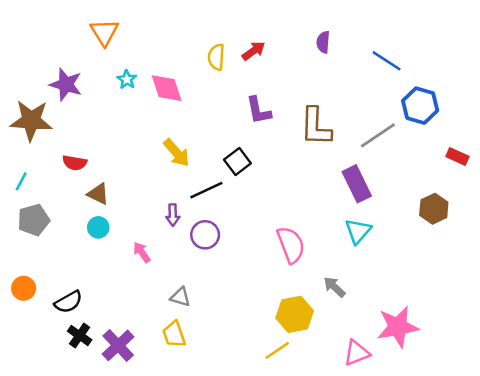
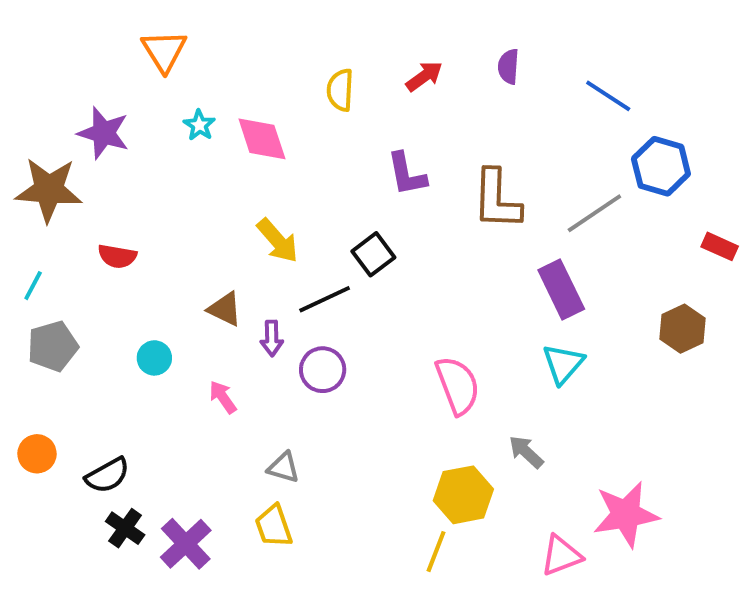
red arrow: (254, 51) -> (424, 76), moved
brown triangle: (98, 194) -> (225, 309), moved
yellow line: (277, 350) -> (436, 552), turned -35

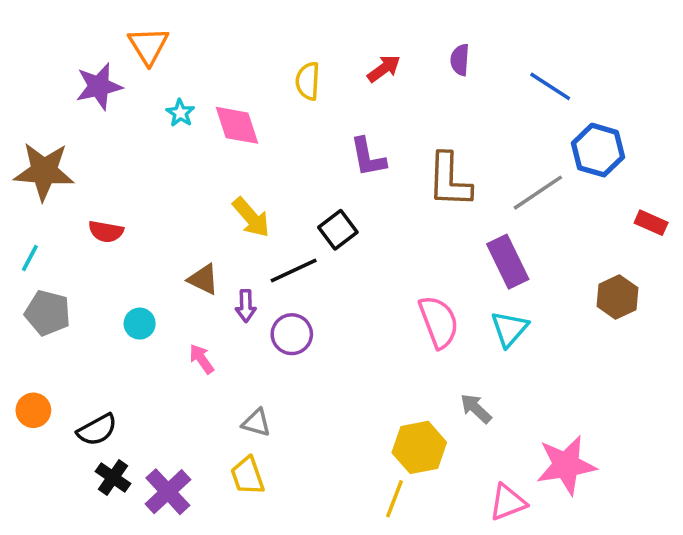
purple star: (104, 133) -> (99, 86), moved, turned -30
gray pentagon: (53, 346) -> (48, 313), turned 30
pink semicircle: (458, 385) -> (439, 322), moved

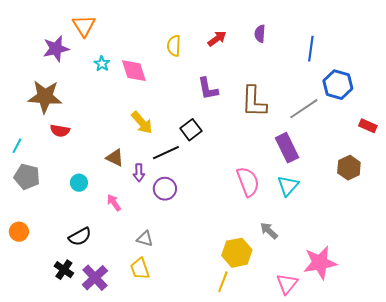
blue line: (550, 86) -> (311, 49), turned 65
brown star: (44, 171) -> (45, 97), moved
black semicircle: (97, 430) -> (80, 237), moved
pink triangle: (508, 502) -> (287, 284), turned -30

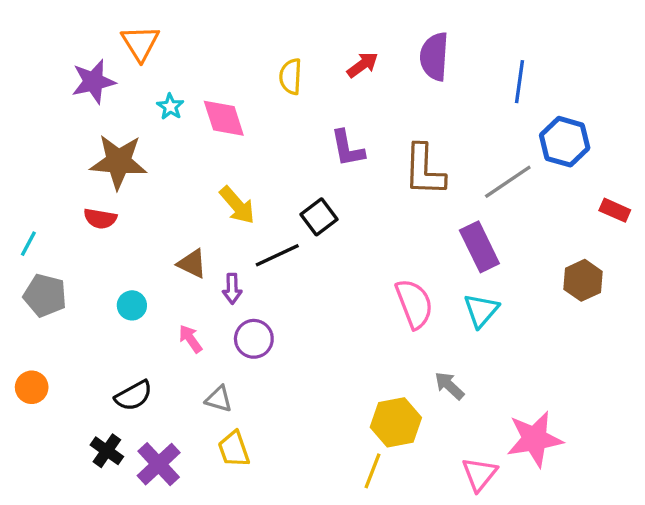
purple semicircle: (260, 34) -> (434, 56), size x1.6
brown star: (45, 97) -> (119, 162), moved
purple circle: (165, 189) -> (254, 339), moved
gray triangle: (145, 239) -> (219, 399), moved

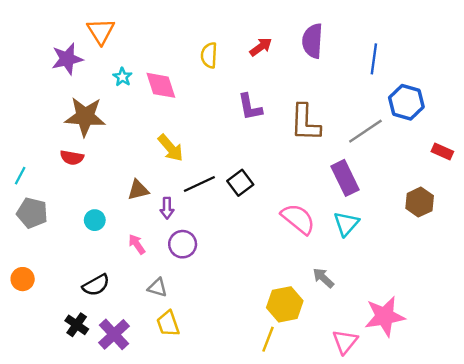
black square: (319, 217) -> (240, 183), moved
brown triangle: (192, 264) -> (138, 190), turned -40
pink semicircle: (414, 304) -> (298, 219), turned -30

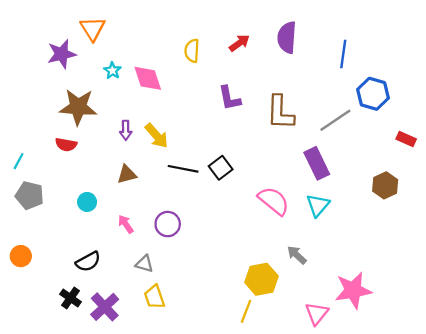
black line: (199, 184) -> (183, 169), turned 36
purple arrow: (167, 208) -> (126, 130), moved

